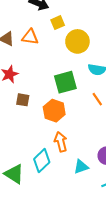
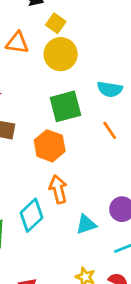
yellow square: (58, 23) -> (56, 23), turned -32
yellow circle: (77, 41) -> (61, 54), moved

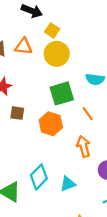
orange line: (110, 130) -> (88, 114), moved
orange arrow: (58, 189) -> (83, 146), moved
cyan triangle: (86, 224) -> (68, 184), moved

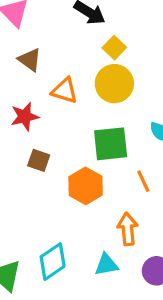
orange triangle: (23, 46) -> (65, 91), moved
cyan triangle: (68, 184) -> (106, 265), moved

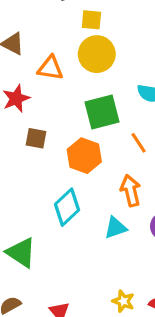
yellow square: (114, 48) -> (91, 20), turned -30
cyan diamond: (53, 262) -> (67, 207), moved

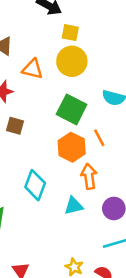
green square: (102, 112) -> (72, 109), turned 36
orange hexagon: (84, 156) -> (72, 147), moved
cyan diamond: (67, 207) -> (35, 185), turned -32

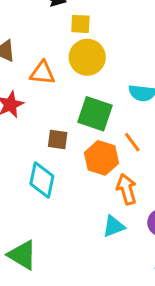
brown square: (15, 126) -> (58, 140), moved
cyan diamond: (35, 185) -> (42, 180), moved

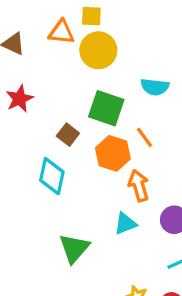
orange triangle: (42, 73) -> (61, 32), moved
brown square: (58, 140) -> (68, 135), turned 30
green triangle: (22, 255) -> (74, 248), moved, turned 40

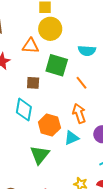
orange triangle: (61, 32) -> (31, 46), moved
brown square: (68, 135) -> (33, 83), turned -32
orange hexagon: (113, 153) -> (49, 125), moved

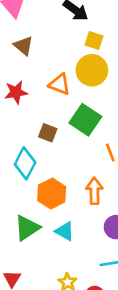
cyan triangle: (72, 138) -> (65, 231), moved, turned 35

